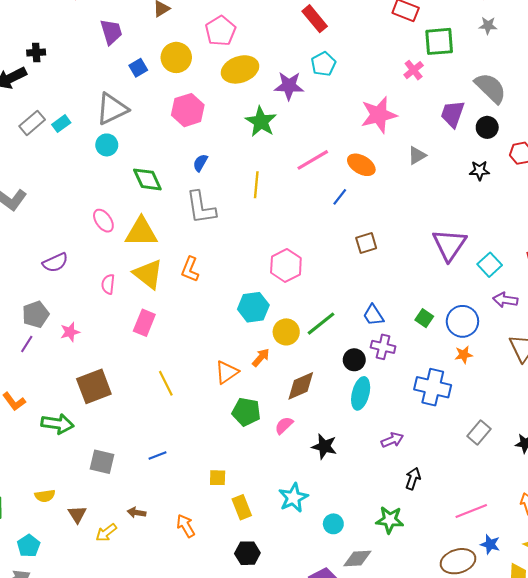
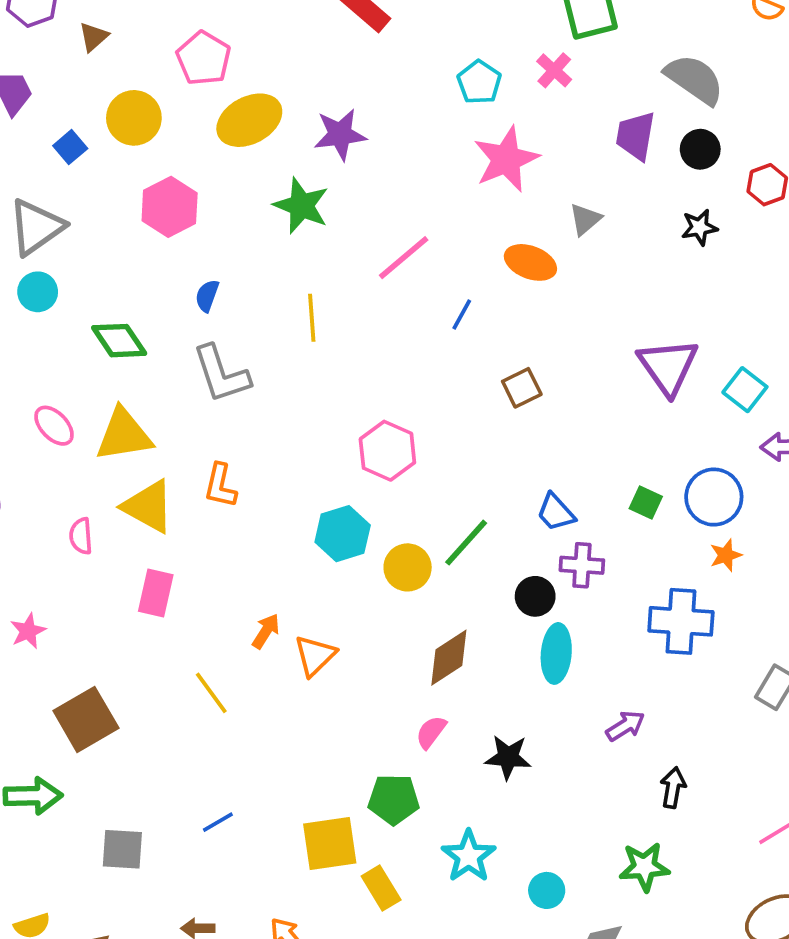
cyan pentagon: (323, 64) -> (479, 82), moved
orange ellipse: (361, 165) -> (530, 262), moved
orange arrow: (261, 358) -> (266, 631), moved
green pentagon: (246, 412) -> (394, 799), moved
yellow square: (218, 478) -> (330, 843), size x1.8

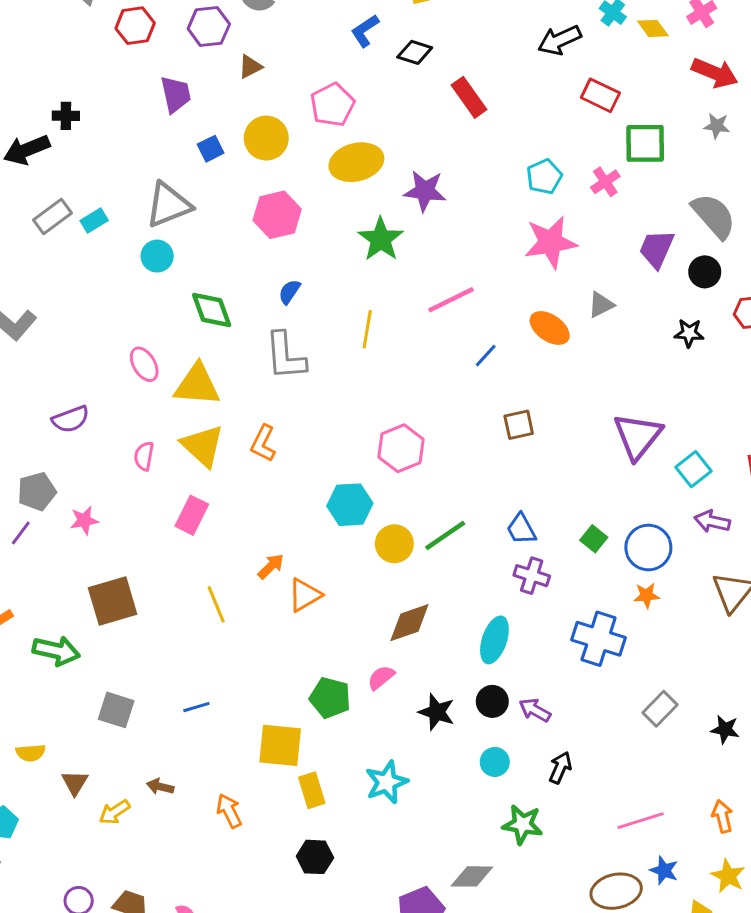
black circle: (535, 596) -> (492, 701), moved
purple arrow: (625, 726) -> (535, 710), turned -132
green pentagon: (394, 799) -> (330, 698), moved
cyan circle: (547, 890) -> (495, 762), moved

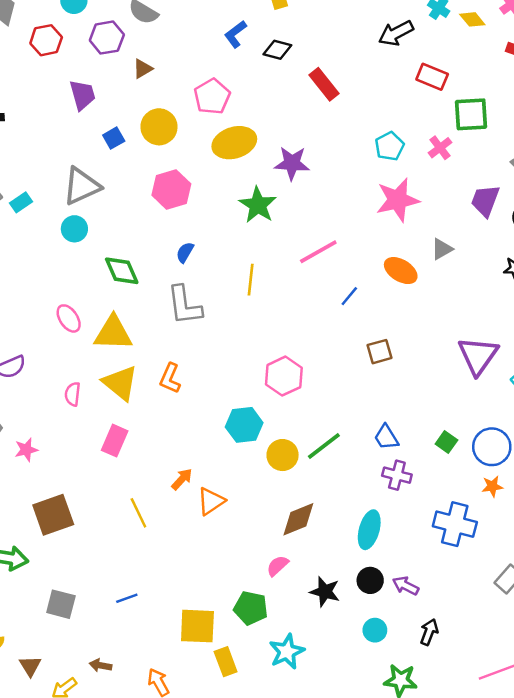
green pentagon: (330, 698) -> (251, 608), moved

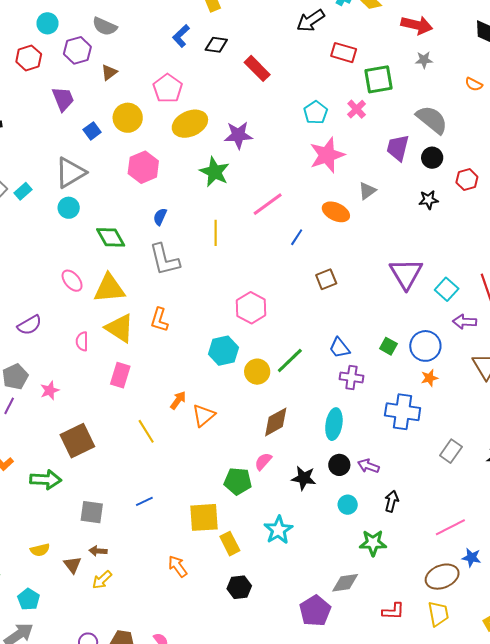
green pentagon: (251, 608) -> (238, 481), moved
brown arrow: (101, 665) -> (98, 551), moved

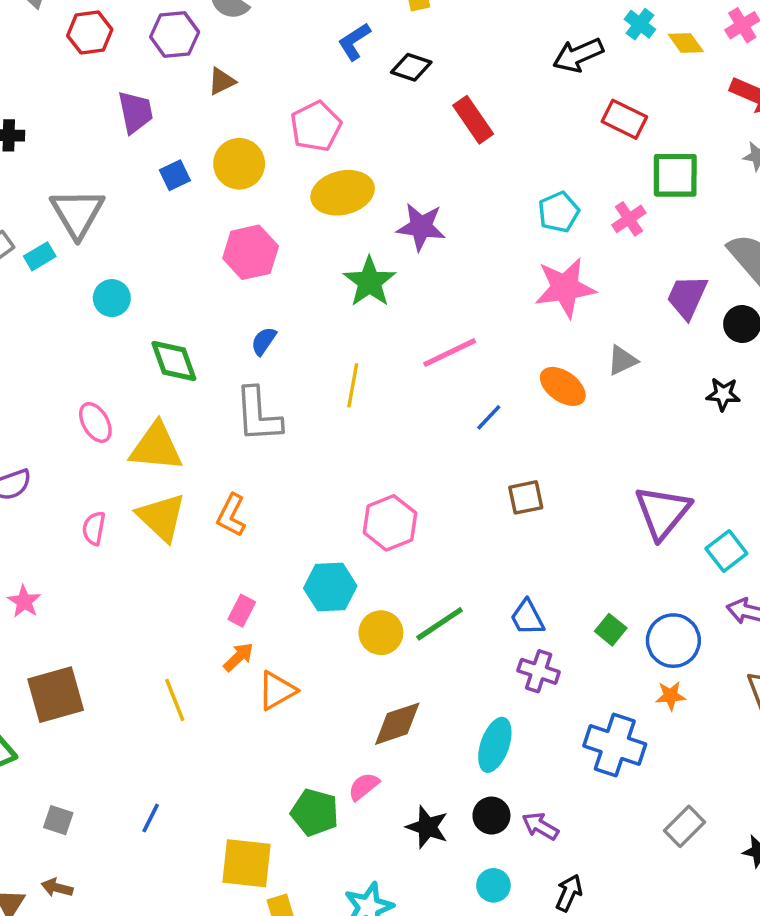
gray triangle: (70, 173) -> (77, 213), moved, turned -40
pink rectangle: (120, 375) -> (242, 611), moved, size x0.7
pink star: (50, 390) -> (24, 601), turned -30
blue line: (144, 501) -> (151, 818), turned -48
gray square: (92, 512) -> (58, 820), size x0.7

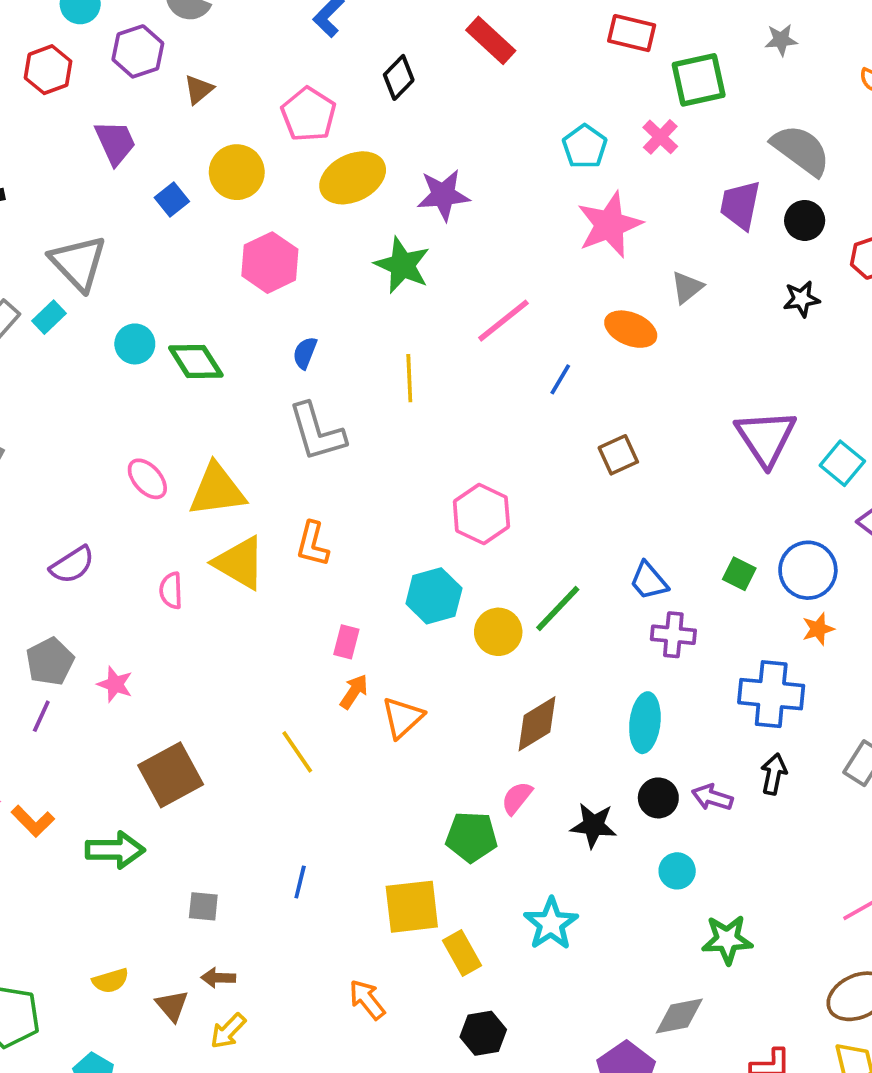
black diamond: (411, 67) -> (399, 77), moved, turned -51
red rectangle: (473, 120) -> (491, 40), moved
green diamond: (174, 361) -> (196, 361), moved
black arrow: (569, 893) -> (774, 774), moved

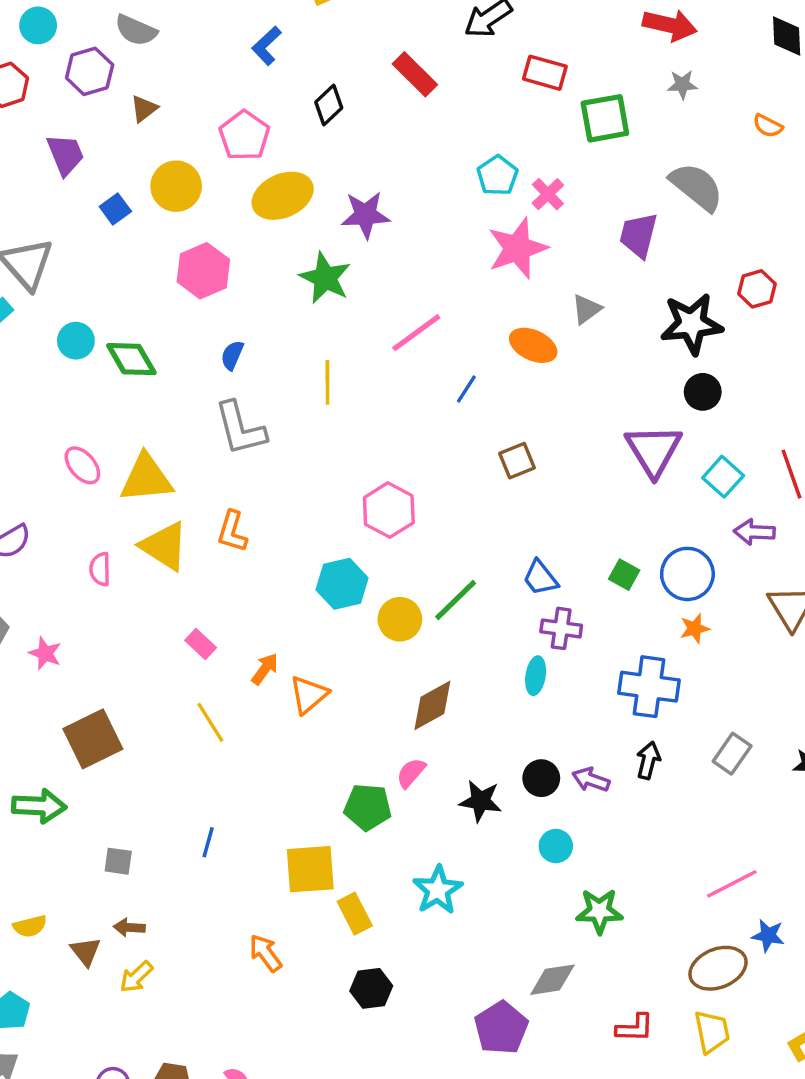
pink cross: (660, 137) -> (548, 194), moved
black circle: (805, 220) -> (703, 392), moved
black star: (801, 299) -> (692, 324), size x1.8
pink rectangle: (346, 642) -> (201, 644), moved, turned -64
cyan ellipse: (645, 723) -> (536, 676), moved, size x0.7

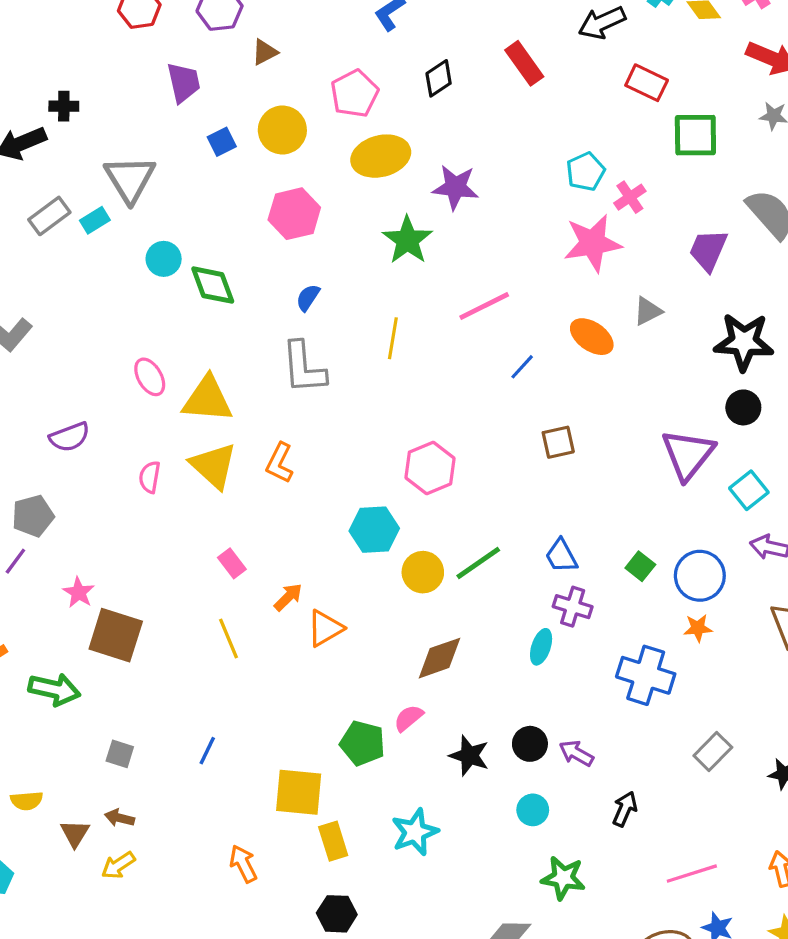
pink star: (45, 653) -> (79, 592), moved
brown square: (93, 739) -> (116, 635), turned 34
black arrow: (648, 760) -> (625, 809), moved

